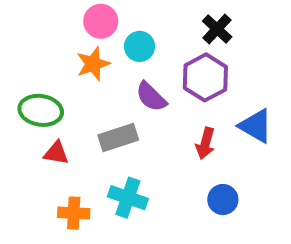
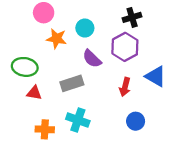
pink circle: (101, 21) -> (44, 13), moved
black cross: (217, 29) -> (132, 17), turned 30
orange star: (93, 64) -> (57, 39), turned 30

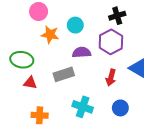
purple semicircle: (92, 59) -> (82, 52), turned 132
cyan cross: (78, 120) -> (83, 107), moved

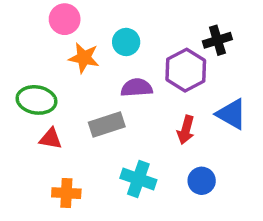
black cross: (117, 16) -> (217, 40), moved

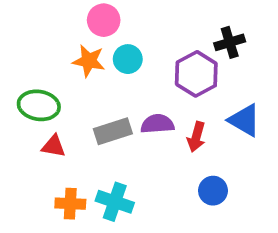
pink circle: (65, 19) -> (104, 20), moved
cyan circle: (126, 42) -> (128, 59), moved
purple semicircle: (137, 88) -> (157, 124), moved
cyan cross: (138, 179) -> (115, 202), moved

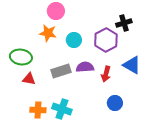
cyan circle: (128, 59) -> (74, 40), moved

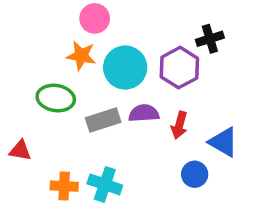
cyan circle: (74, 40) -> (125, 68), size x1.6
green ellipse: (21, 57) -> (56, 98), moved
blue triangle: (132, 65) -> (223, 142), moved
red triangle: (29, 79) -> (20, 151), moved

